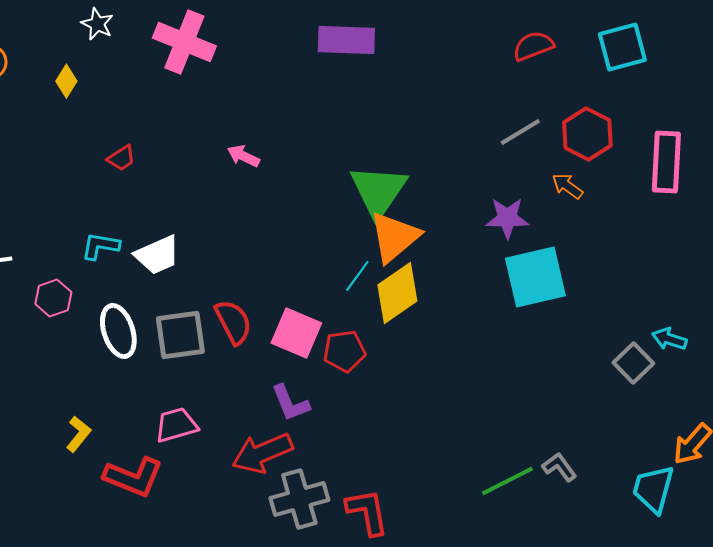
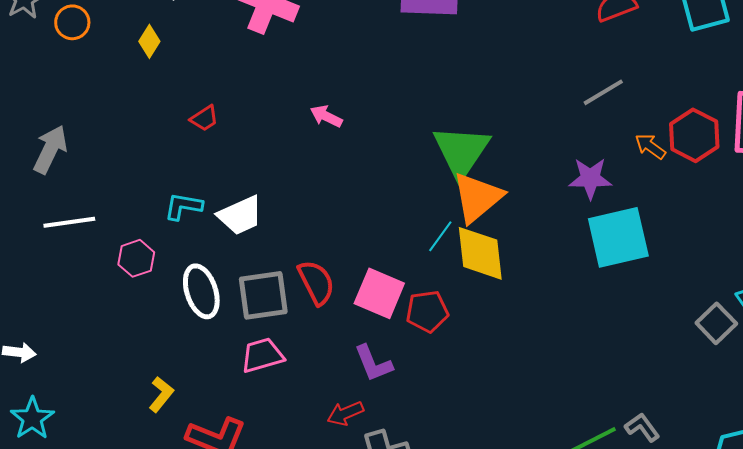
red hexagon: (587, 134) -> (694, 135), moved
yellow diamond: (397, 293) -> (480, 253), turned -62
pink trapezoid: (176, 425) -> (262, 355), moved
red arrow: (262, 453) -> (345, 413), size x0.6

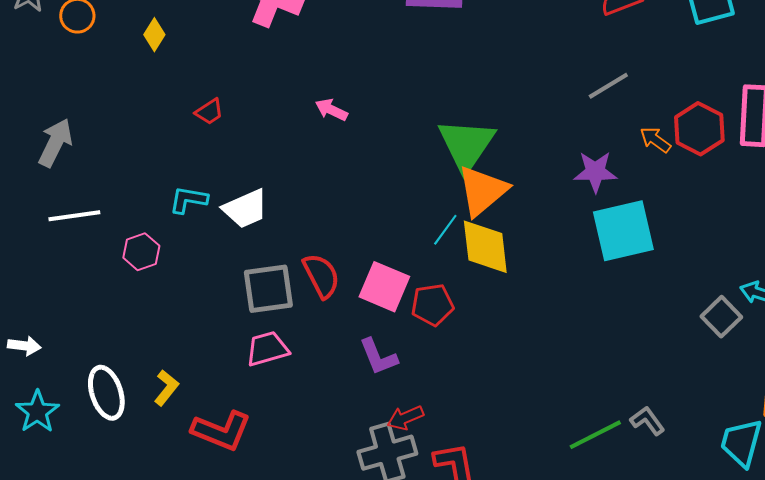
white ellipse: (201, 291) -> (106, 393), moved
red arrow: (345, 413) -> (405, 418), moved

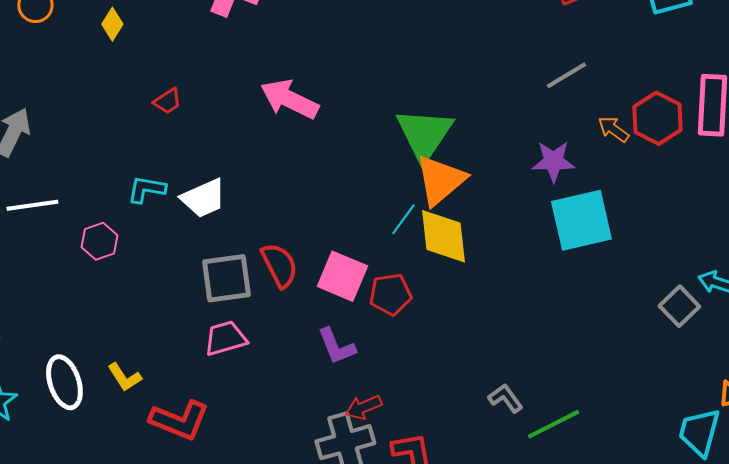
pink arrow: (331, 110) -> (289, 99), size x1.8
yellow L-shape: (166, 388) -> (124, 377), turned 108
gray L-shape: (647, 421) -> (505, 398), moved

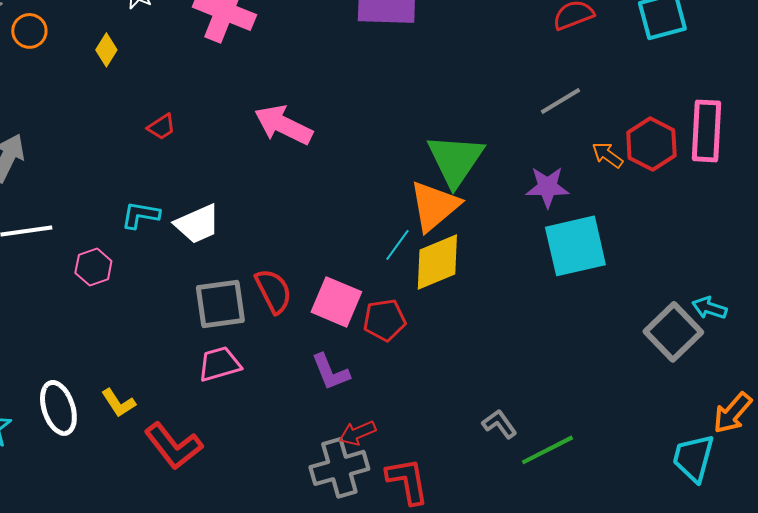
green triangle: (424, 134) -> (455, 160), moved
yellow diamond: (443, 236) -> (437, 262), turned 74
gray square: (679, 306) -> (673, 332), size x1.4
red L-shape: (179, 420) -> (173, 446), turned 30

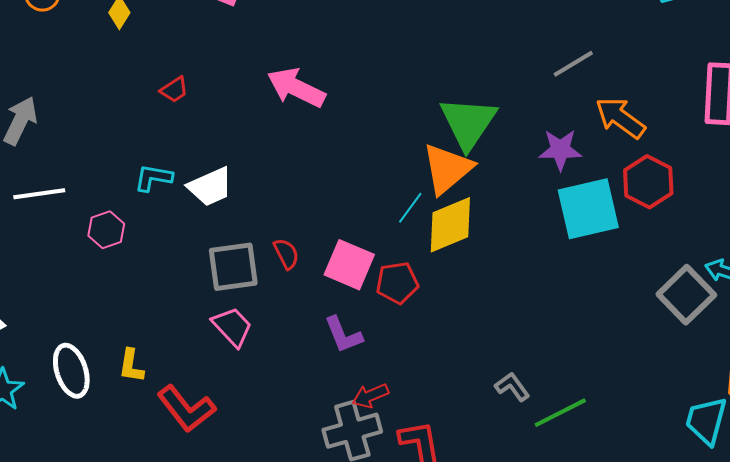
red hexagon: (651, 144) -> (648, 182), moved
orange arrow: (607, 155) -> (620, 118), size x1.6
red semicircle: (273, 291) -> (286, 254), size x0.7
pink trapezoid: (219, 364) -> (232, 327), turned 63
yellow L-shape: (118, 403) -> (131, 366), turned 42

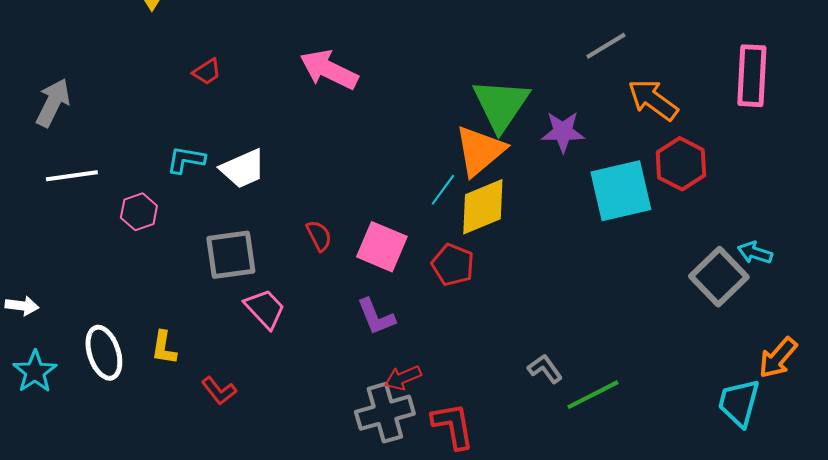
purple star: (560, 150) -> (563, 132), moved
gray square: (233, 267) -> (231, 255), moved
red pentagon: (397, 283) -> (453, 265), moved, turned 30
red L-shape: (186, 409) -> (219, 391), size x0.6

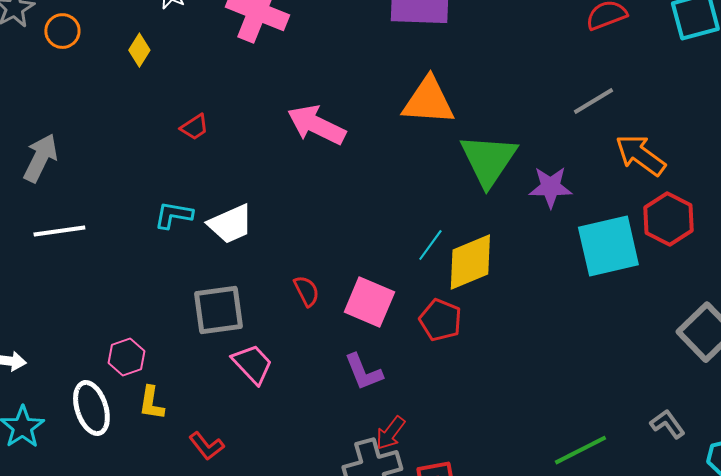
orange triangle: (480, 151) -> (428, 101), moved, turned 44
pink hexagon: (139, 212) -> (126, 357), moved
gray L-shape: (545, 369) -> (667, 424), moved
red arrow: (403, 378) -> (390, 433), turned -30

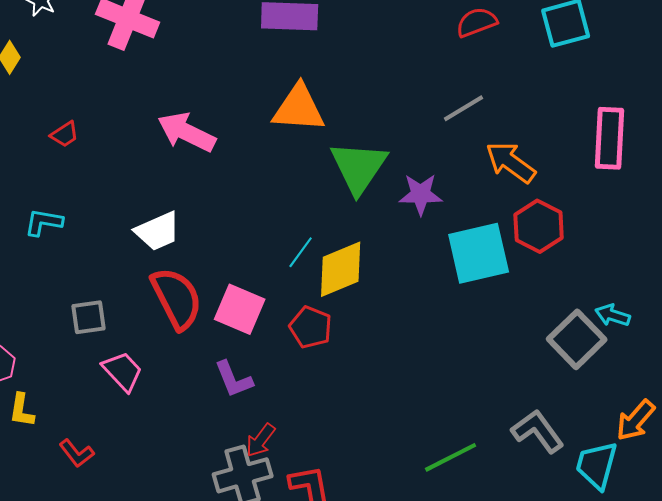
white trapezoid: (230, 224) -> (158, 231), moved
red semicircle: (306, 291) -> (177, 298), size x2.0
gray square: (218, 310) -> (89, 317), size x0.7
gray L-shape: (667, 424) -> (538, 431), size x1.5

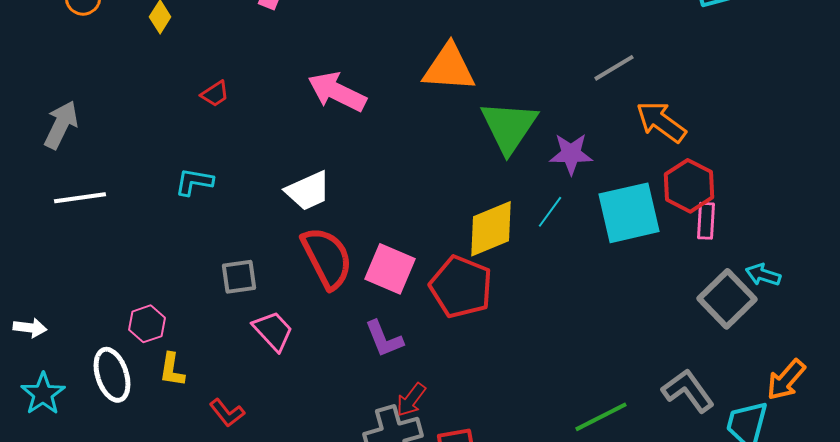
pink rectangle: (610, 138) -> (706, 221), moved, size x0.6
cyan line: (301, 252) -> (550, 212), moved
red pentagon: (311, 327) -> (461, 287), size x1.5

